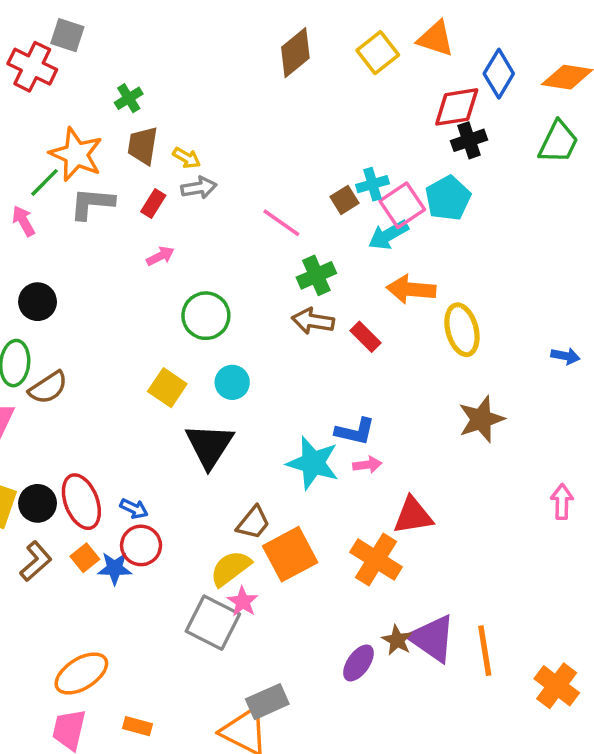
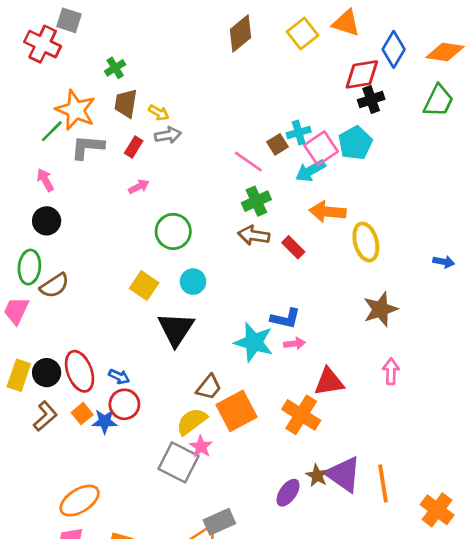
pink arrow: (23, 221) -> (45, 180), moved
pink line: (281, 223) -> (248, 162), moved
pink arrow: (562, 502) -> (391, 371), moved

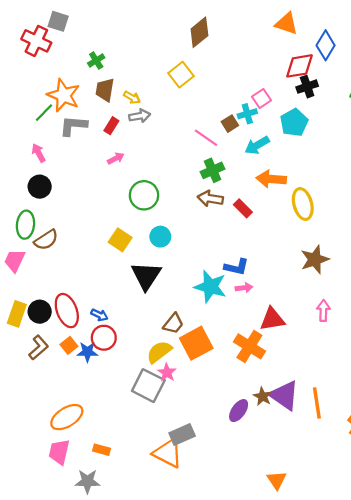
yellow square: (303, 34) -> (181, 75), moved
pink square: (321, 148) -> (261, 99), moved, size x0.7

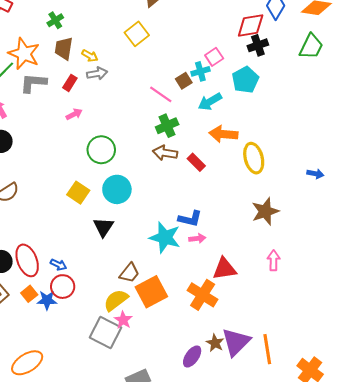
cyan circle: (160, 237) -> (117, 189), size x1.4
black triangle: (146, 276) -> (103, 227), size x0.7
purple triangle: (284, 395) -> (236, 342), turned 40

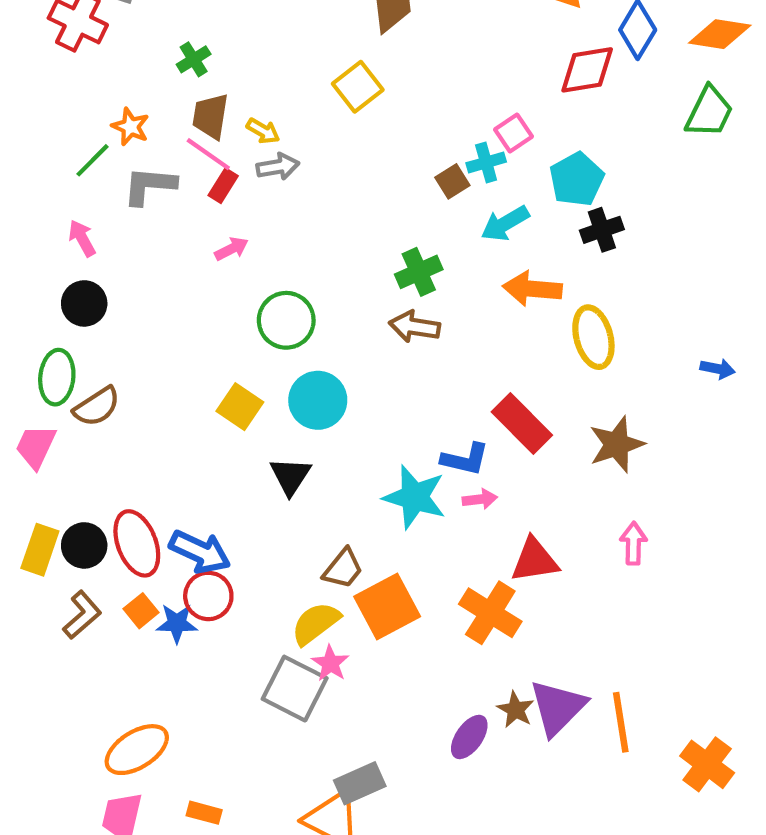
black cross: (258, 45) -> (602, 230), moved
orange star: (24, 54) -> (130, 127), size x0.6
pink line: (161, 94) -> (208, 154), moved
red rectangle: (196, 162) -> (522, 423), moved, size x1.6
blue arrow: (58, 265) -> (200, 552), size x1.8

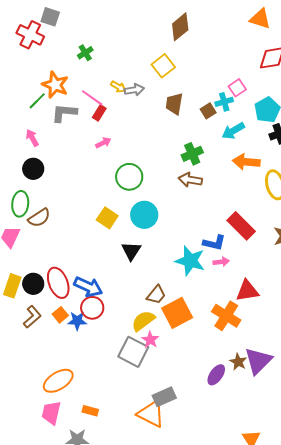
brown trapezoid: (210, 116) -> (174, 104), moved
orange star: (130, 127) -> (55, 85), size x1.5
gray arrow: (278, 167) -> (134, 90), moved

